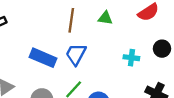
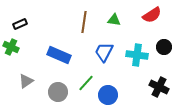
blue trapezoid: (76, 54) -> (104, 52), moved
cyan cross: (131, 58) -> (137, 55), size x1.5

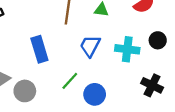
blue rectangle: (59, 55) -> (39, 49), turned 50
gray circle: (58, 92) -> (25, 91), moved

